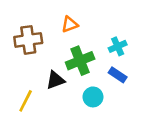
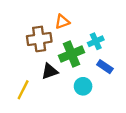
brown cross: (28, 40) -> (39, 39), moved
cyan cross: (118, 46) -> (96, 41), moved

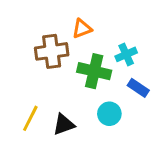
green cross: (71, 54) -> (94, 71), turned 35
black triangle: (50, 71) -> (64, 124), moved

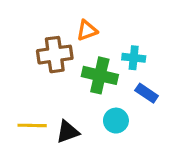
cyan cross: (126, 54) -> (134, 58), turned 30
yellow line: (30, 118) -> (32, 125), turned 64

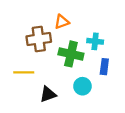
blue rectangle: (147, 93) -> (104, 67), turned 63
yellow line: (32, 125) -> (24, 72), moved

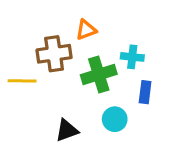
green cross: (71, 54) -> (99, 75), turned -30
yellow line: (24, 72) -> (22, 81), moved

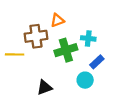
blue rectangle: (145, 92) -> (97, 62), turned 40
cyan circle: (115, 119) -> (85, 80), moved

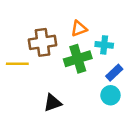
orange triangle: (57, 20) -> (79, 29), moved
cyan circle: (85, 80) -> (110, 95), moved

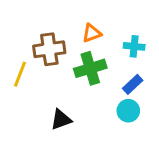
cyan cross: (104, 45) -> (134, 46), moved
yellow line: (17, 64) -> (20, 74), turned -70

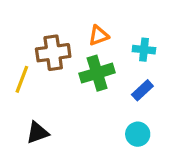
cyan circle: (128, 111) -> (138, 134), moved
black triangle: (61, 119) -> (38, 133), moved

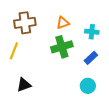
brown cross: (53, 53) -> (25, 23), moved

